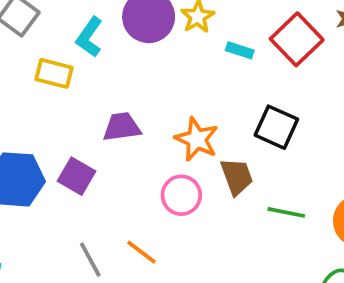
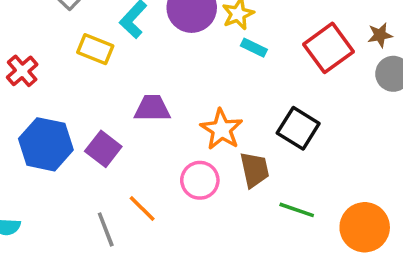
cyan rectangle: (240, 50) -> (254, 48), moved
orange line: (141, 252) -> (142, 208), moved

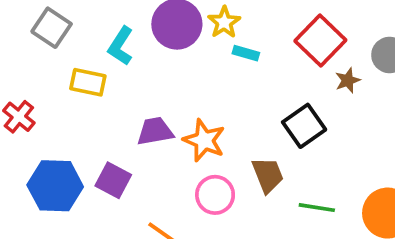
brown star: (380, 35) -> (348, 80), moved
black square: (298, 128) -> (304, 126), turned 33
orange star: (221, 129) -> (204, 140), moved

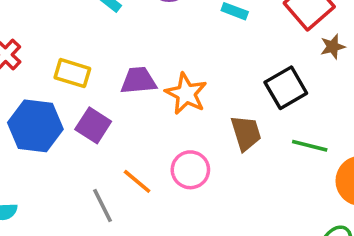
yellow rectangle: (88, 82) -> (72, 73), moved
pink circle: (215, 195) -> (190, 170), moved
green line: (317, 208) -> (310, 146), moved

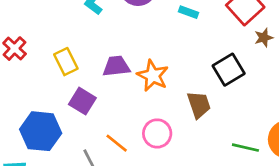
yellow rectangle: (72, 73) -> (66, 62), turned 48
blue hexagon: (35, 126) -> (41, 131), moved
green line: (310, 146) -> (245, 148), moved

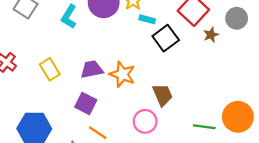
black square: (229, 70) -> (166, 38), moved
purple square: (82, 101) -> (86, 104), moved
pink circle: (157, 133) -> (145, 121), moved

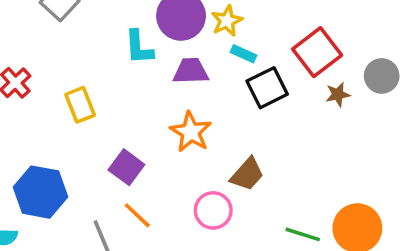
cyan L-shape: (69, 17) -> (139, 47), moved, turned -45
purple trapezoid: (92, 69) -> (191, 71), moved
brown trapezoid: (163, 95) -> (247, 174), turned 55

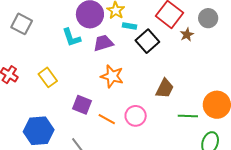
brown trapezoid: (247, 174) -> (165, 88), moved
orange line: (137, 215) -> (107, 119), moved

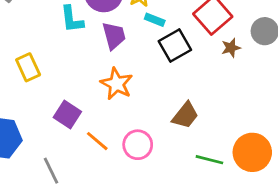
purple trapezoid: (103, 43) -> (114, 36), turned 80

